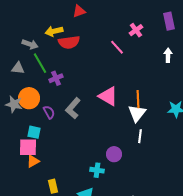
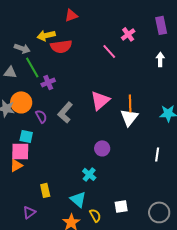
pink triangle: (108, 96) -> (100, 100), turned 50
white line: (140, 136) -> (157, 154), moved
purple circle: (114, 154) -> (102, 148), moved
orange triangle: (33, 161) -> (16, 165), moved
cyan cross: (97, 170) -> (89, 174), turned 32

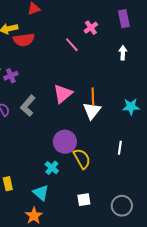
purple circle: (102, 148) -> (65, 142), size x1.5
yellow semicircle: (95, 215) -> (82, 159), moved, size x1.5

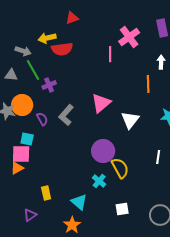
pink cross: (91, 28) -> (129, 37), size x1.5
pink line: (72, 45) -> (110, 54), turned 42
orange line: (93, 97) -> (148, 84), moved
cyan cross: (52, 168) -> (99, 181), moved

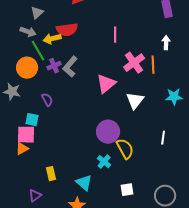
pink cross: (129, 37) -> (134, 63), moved
yellow arrow: (47, 38) -> (52, 39), moved
gray triangle: (11, 75) -> (37, 13), moved, turned -48
orange circle: (22, 105) -> (27, 68), moved
gray L-shape: (66, 115) -> (70, 67), moved

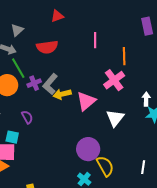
pink line: (115, 35) -> (95, 40), moved
yellow arrow: (52, 39) -> (62, 94), moved
white arrow: (166, 43) -> (146, 99), moved
orange line: (153, 65) -> (124, 56), moved
white line: (163, 138) -> (143, 167), moved

